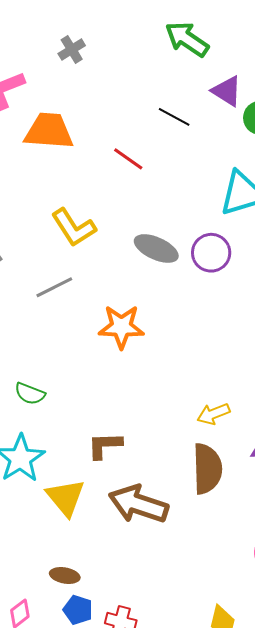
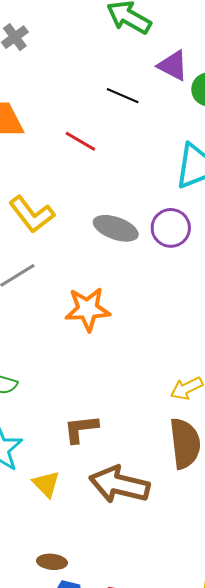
yellow triangle: (66, 498) -> (46, 484), size x0.7

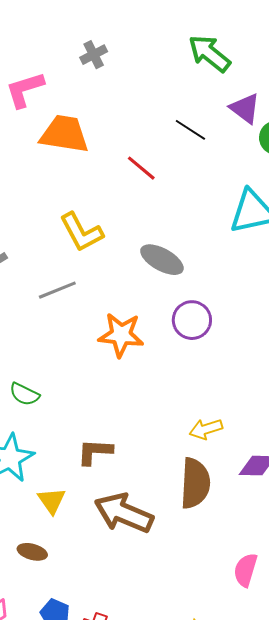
purple circle: (171, 228) -> (192, 320), moved
brown ellipse: (52, 562) -> (32, 552), moved

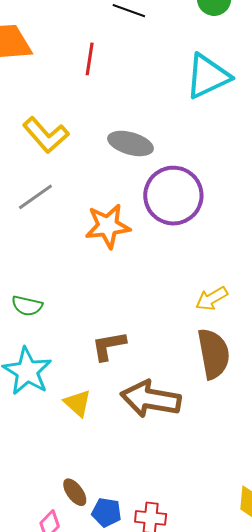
red line: (141, 168) -> (90, 59), turned 72
purple circle: (192, 320) -> (173, 196), size x1.5
brown ellipse: (32, 552) -> (75, 492), moved, turned 52

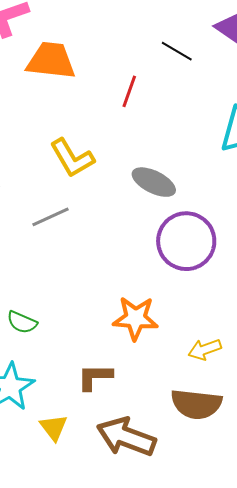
orange star: (108, 226) -> (135, 318), moved
brown semicircle: (214, 354) -> (196, 404), turned 96

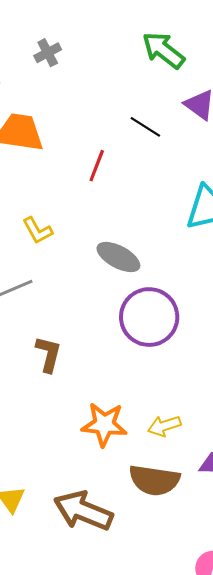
yellow L-shape: (72, 158) -> (38, 231), size x0.7
orange star: (135, 318) -> (104, 424), moved
brown L-shape: (95, 377) -> (48, 354), moved, turned 102

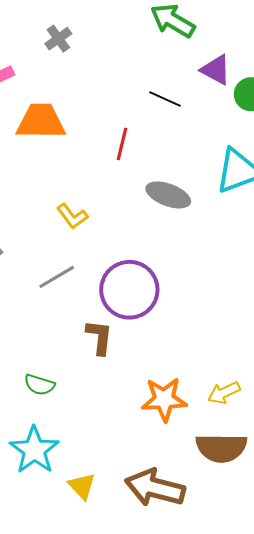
gray ellipse: (118, 257) -> (168, 195), moved
purple circle: (149, 317) -> (129, 290), moved

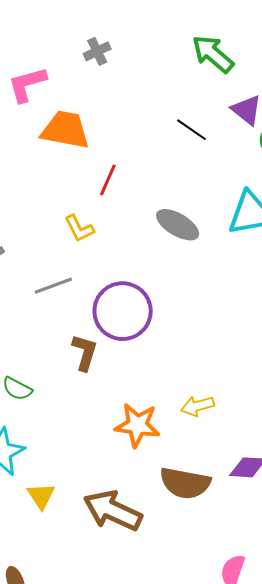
red line: (122, 144) -> (108, 180), moved
yellow arrow: (224, 393) -> (198, 406), moved

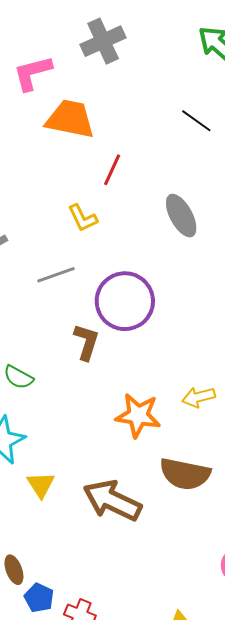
gray cross: (97, 51) -> (103, 41), size x1.6
gray ellipse: (178, 225) -> (181, 216), turned 30

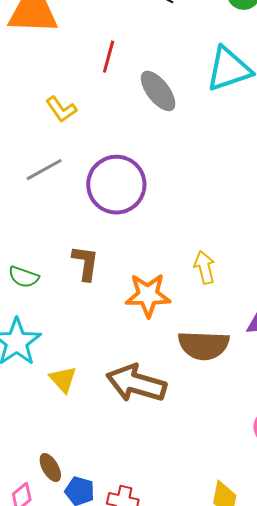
red line: (112, 170) -> (109, 57), moved
brown L-shape: (86, 342) -> (85, 263), moved
yellow arrow: (198, 397) -> (205, 267), turned 100

